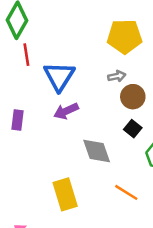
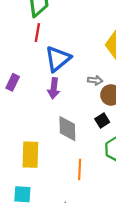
gray arrow: (117, 76) -> (95, 80), moved
purple arrow: (66, 111) -> (54, 88), turned -78
orange line: (126, 192) -> (80, 170), turned 42

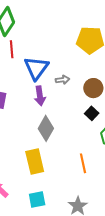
gray arrow: (95, 80) -> (63, 80), moved
gray diamond: (67, 129) -> (46, 128), moved, turned 45

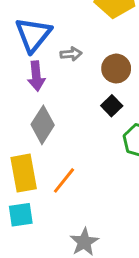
orange line: (83, 163) -> (64, 180), moved, turned 48
cyan square: (37, 199) -> (21, 215), moved

